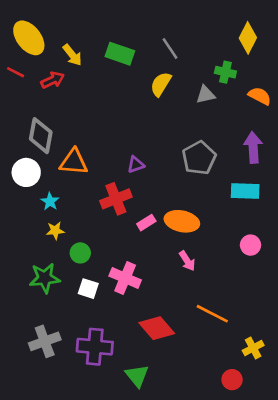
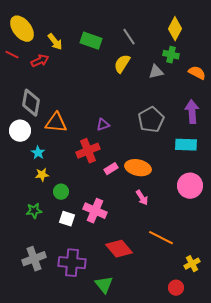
yellow diamond: (248, 38) -> (175, 29), moved
pink circle: (251, 245) -> (190, 186), size x1.6
green star: (45, 278) -> (34, 211), size x0.7

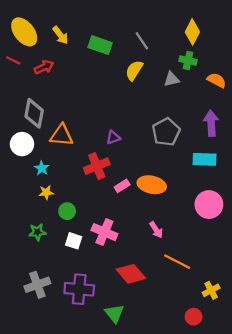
yellow arrow: (55, 42) -> (60, 35), moved
pink arrow: (142, 198) -> (156, 230), moved

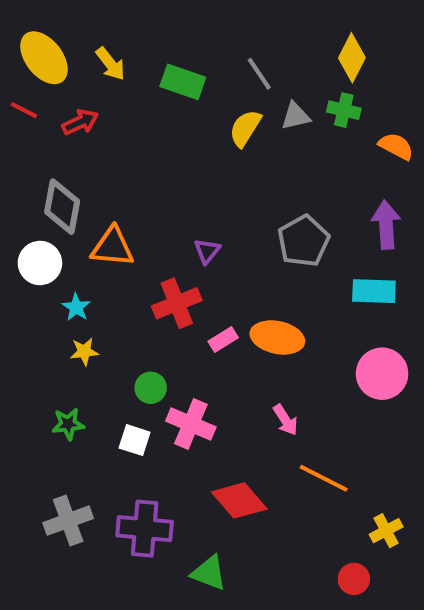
gray triangle: (172, 79) -> (296, 116), moved
purple triangle: (113, 137) -> (207, 251), turned -32
green circle: (67, 211) -> (151, 388), moved
green triangle: (114, 313) -> (209, 573), turned -30

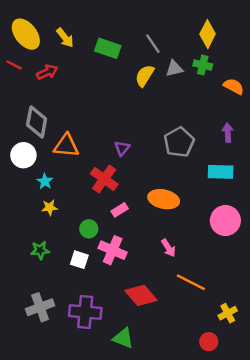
purple arrow: (386, 225) -> (228, 133), size x0.7
red cross: (177, 303) -> (104, 179), turned -32
pink rectangle: (223, 339) -> (120, 210), moved

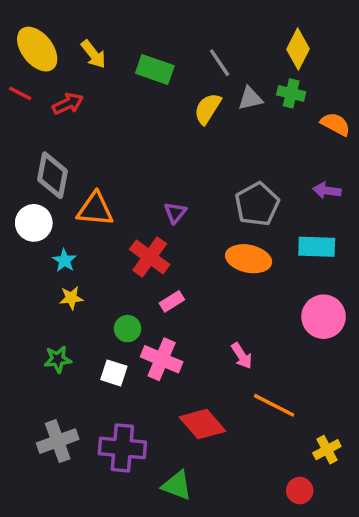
purple arrow: (228, 133) -> (327, 191), turned -78
orange ellipse: (164, 199) -> (249, 259), moved

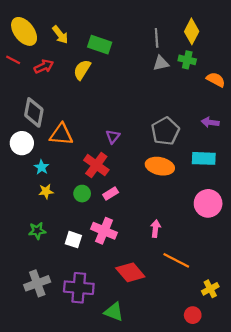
gray line: (220, 63) -> (157, 38), moved, turned 30
yellow semicircle: (208, 109) -> (82, 70), moved
green circle: (128, 329) -> (82, 194), moved
pink arrow: (242, 356) -> (155, 229), turned -140

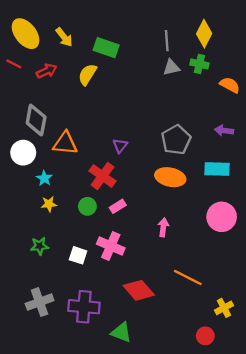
pink arrow: (155, 229) -> (163, 227), moved

